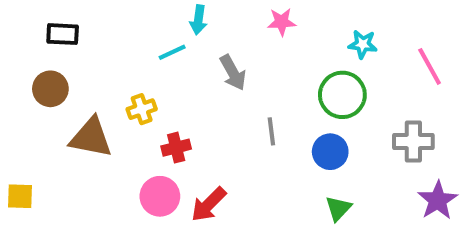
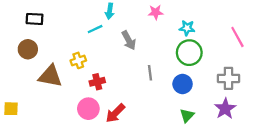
cyan star: (363, 44) -> (187, 28), moved
purple star: (438, 200) -> (225, 109), moved

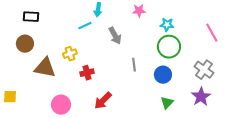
gray cross: (228, 78) -> (204, 70), turned 36
pink circle: (88, 109) -> (61, 105), moved

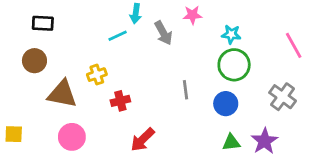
gray arrow: (115, 36) -> (163, 33), moved
purple star: (201, 97) -> (265, 141), moved
green triangle: (167, 103) -> (231, 142), turned 40
pink circle: (61, 105) -> (72, 137), moved

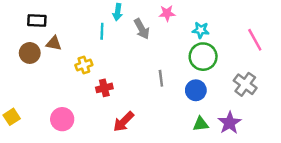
cyan line: (118, 36) -> (102, 31), turned -63
brown triangle: (62, 94) -> (54, 43), moved, size x0.6
yellow square: (14, 134) -> (12, 117), turned -35

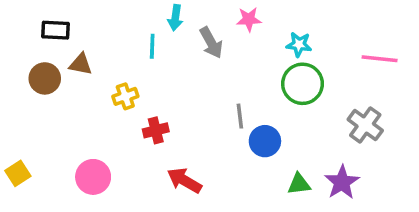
pink line: (255, 40) -> (380, 59), turned -55
blue circle: (196, 90) -> (265, 141), moved
red arrow: (124, 122) -> (184, 180), turned 75

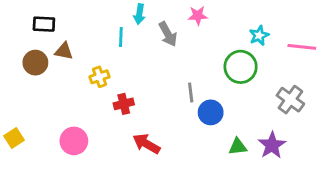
cyan star: (299, 44) -> (259, 36), moved, turned -30

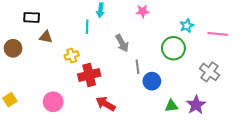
gray arrow: (168, 34) -> (122, 43), moved
brown circle: (35, 63) -> (13, 48), moved
red cross: (124, 104) -> (89, 75), size x1.5

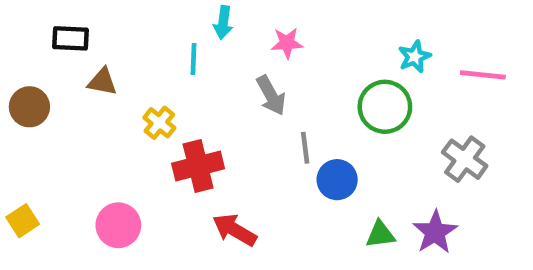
pink star: (143, 11) -> (287, 43), moved
yellow cross: (72, 55) -> (159, 123), turned -32

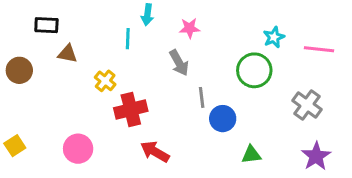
purple star: (435, 232) -> (316, 156), moved

